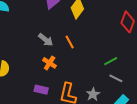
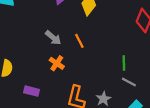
green line: (111, 61) -> (124, 63), turned -64
purple rectangle: (41, 90) -> (32, 91), moved

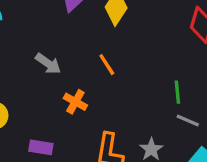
gray arrow: (53, 38) -> (48, 64), moved

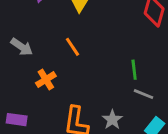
orange cross: (75, 102) -> (46, 80), turned 30

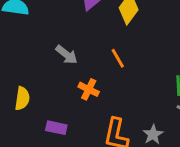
orange cross: (46, 80) -> (89, 89), turned -36

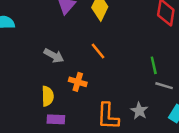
yellow semicircle: (22, 98) -> (48, 96), moved

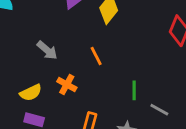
green line: (154, 65) -> (134, 90), moved
yellow semicircle: (48, 96) -> (31, 93), turned 54

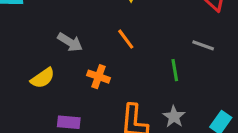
yellow semicircle: (31, 93) -> (43, 78), moved
gray line: (159, 110) -> (203, 45), moved

